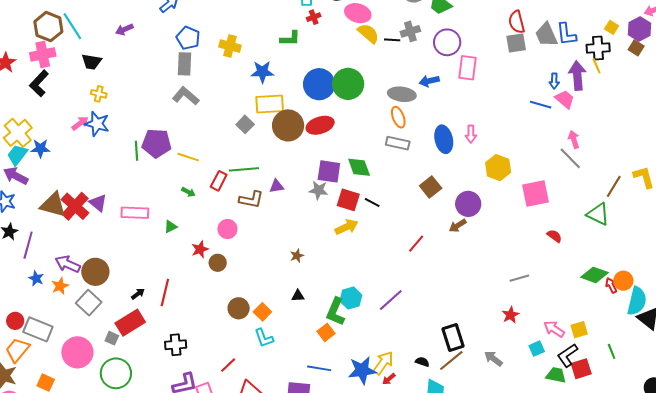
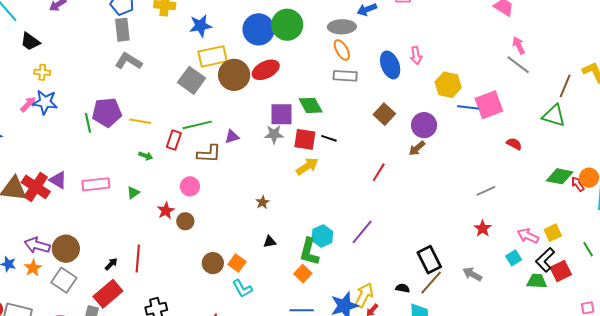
black trapezoid: (92, 62) -> (30, 41), turned 35
blue line: (541, 105) -> (468, 107), moved
gray square: (245, 124) -> (191, 80), size x1.5

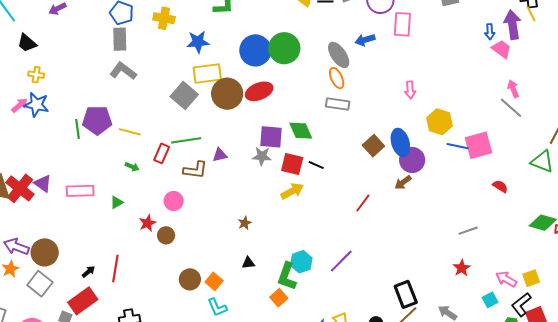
gray ellipse: (342, 27) -> (339, 55), turned 52
blue ellipse: (390, 65) -> (400, 142), moved

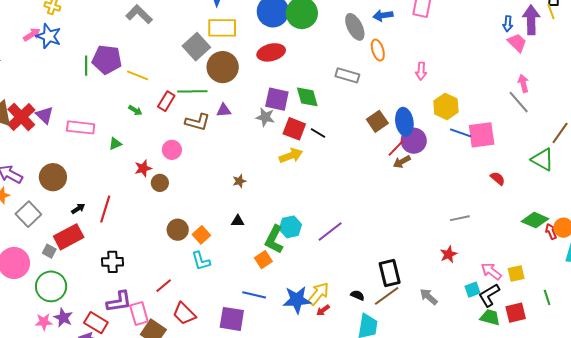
orange ellipse: (337, 78) -> (378, 50), moved
brown circle: (227, 94) -> (223, 67), moved
red line: (363, 203) -> (396, 148), moved
brown circle: (45, 252) -> (53, 177), moved
black L-shape: (521, 305) -> (489, 295), moved

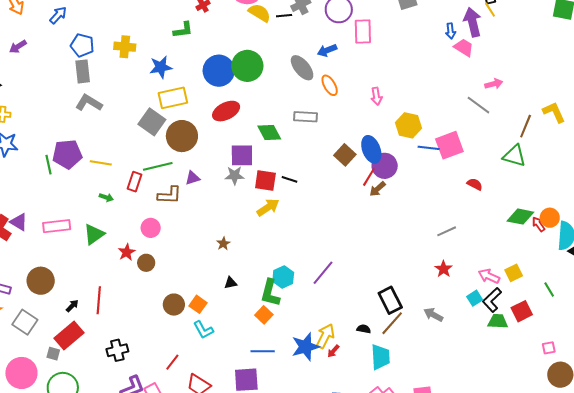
pink arrow: (523, 83) -> (494, 84), moved, turned 102
green diamond: (307, 97) -> (269, 133), moved
green triangle: (115, 144) -> (94, 234), size x1.6

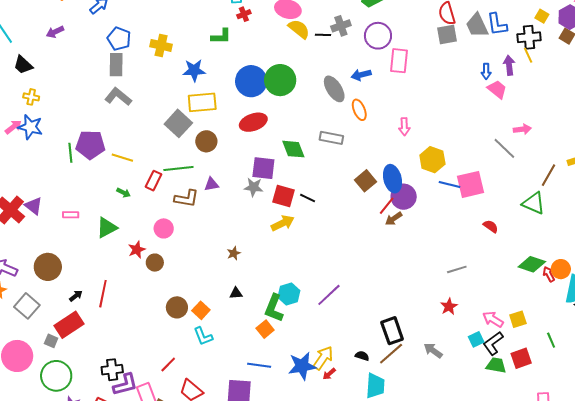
purple arrow: (473, 22) -> (509, 65), size x0.7
brown circle: (182, 136) -> (206, 141), size x0.7
pink rectangle: (57, 226) -> (71, 215), size x0.6
black cross: (117, 350) -> (112, 370), moved

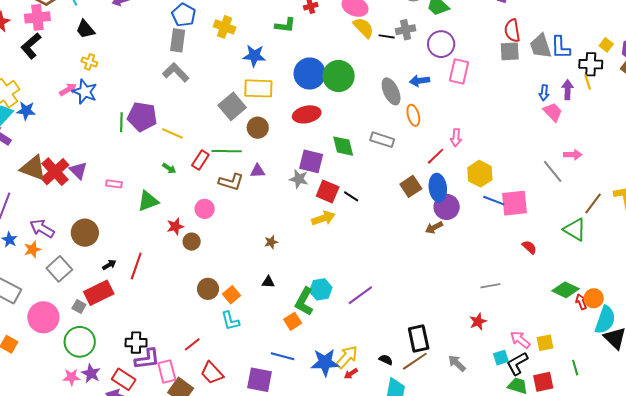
red line: (387, 206) -> (436, 156), moved

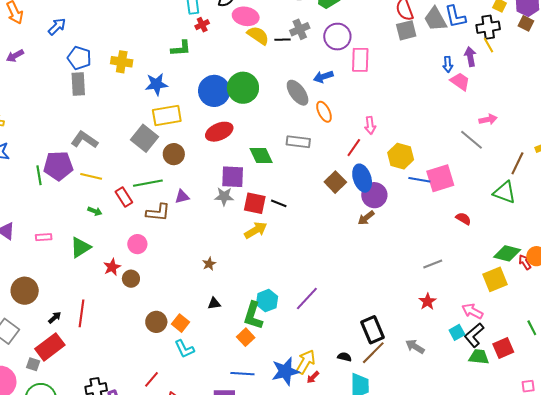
gray L-shape: (176, 72) -> (84, 140), moved
red rectangle: (200, 160) -> (124, 197), turned -54
yellow square: (545, 343) -> (495, 279), moved, size x1.4

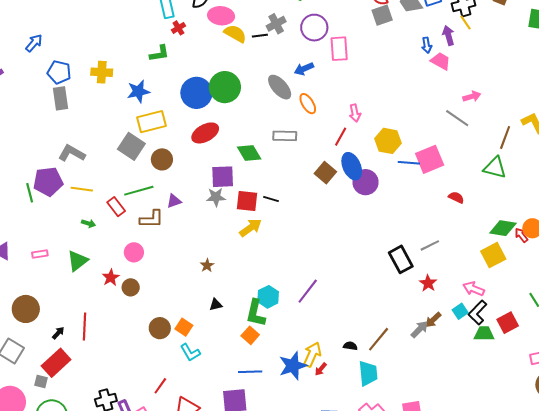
brown arrow: (366, 218) -> (433, 320), moved
black rectangle: (372, 330) -> (401, 259), moved
gray arrow: (415, 347) -> (420, 329), turned 108

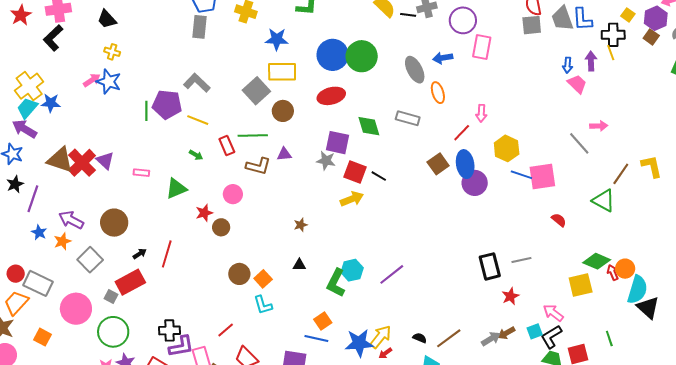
orange square: (250, 335) -> (323, 321), moved

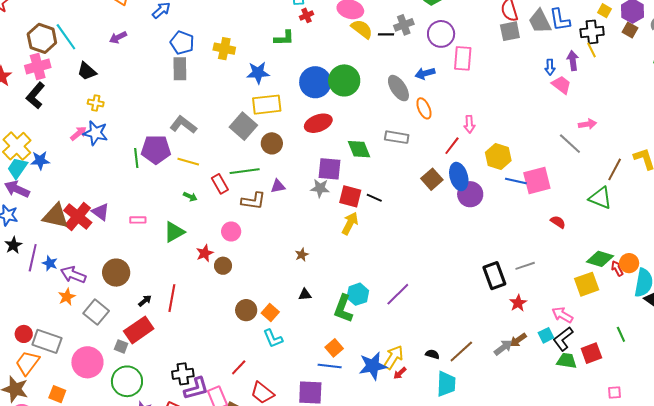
yellow arrow: (352, 199) -> (350, 223), turned -35
blue star: (39, 232) -> (50, 263), moved

